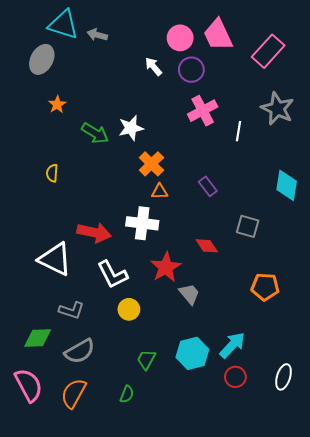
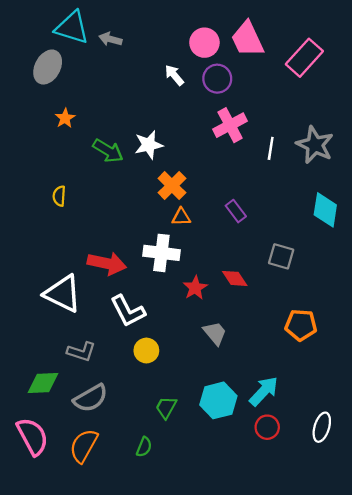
gray star: (277, 109) -> (315, 145), moved
red star: (166, 267) -> (195, 288), moved, size x0.7

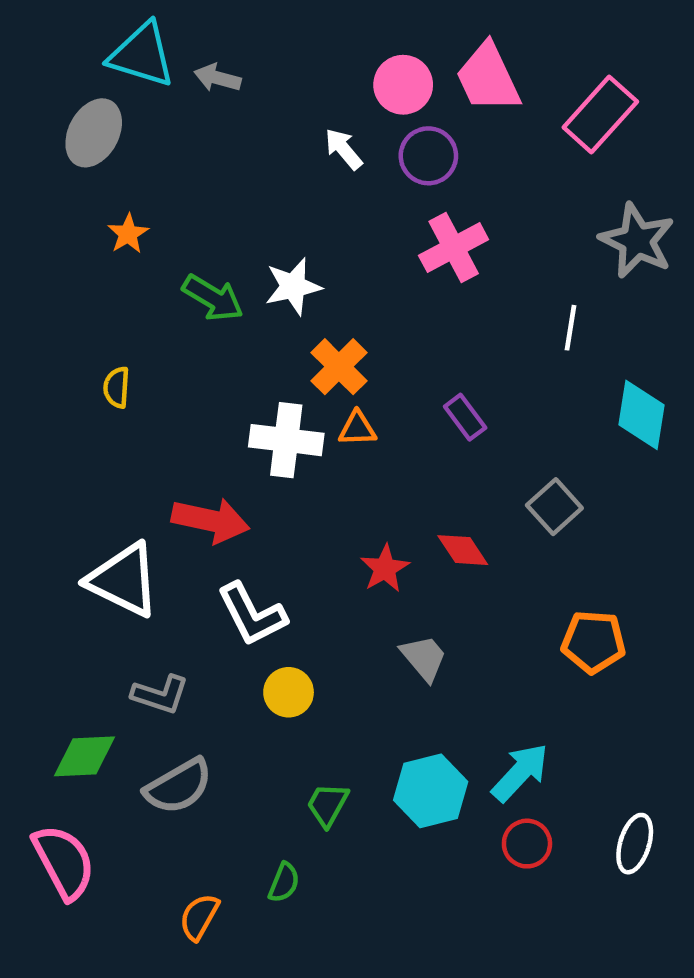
gray star: (315, 145) -> (637, 241), moved
white line: (271, 148) -> (571, 328), moved
white cross: (161, 253) -> (286, 440), moved
gray square: (281, 256) -> (554, 507), turned 32
orange semicircle: (84, 446) -> (199, 917), moved, size x0.7

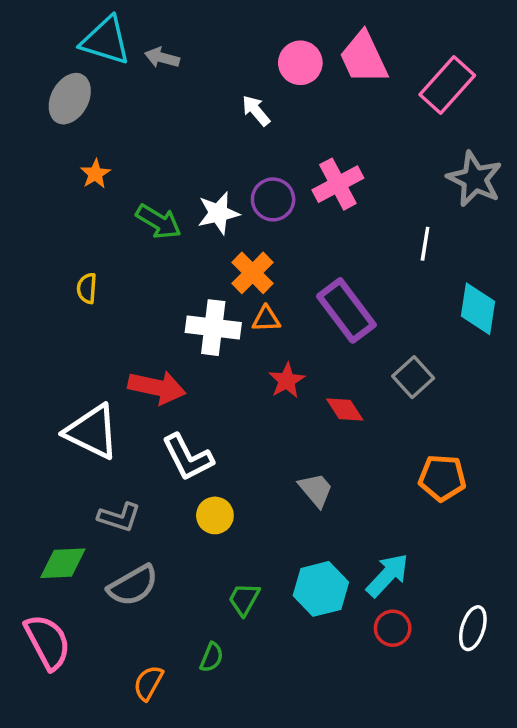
purple circle: (428, 156) -> (273, 199), moved
purple rectangle: (465, 417) -> (346, 310), size x1.8
red star: (385, 568) -> (287, 381), moved

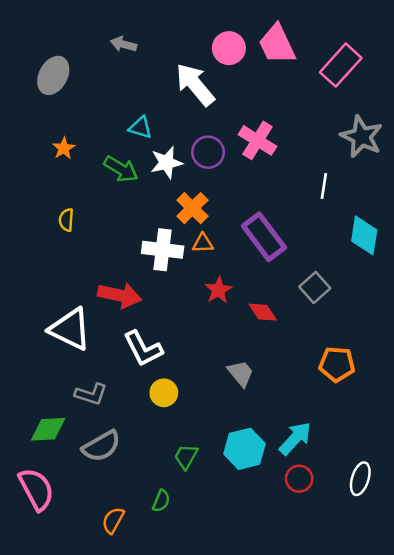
cyan triangle: (106, 41) -> (140, 127), moved, size x0.6
white arrow: (256, 111) -> (195, 85), size x1.8
orange star: (95, 174) -> (64, 148), moved
pink cross: (338, 184) -> (257, 140), turned -30

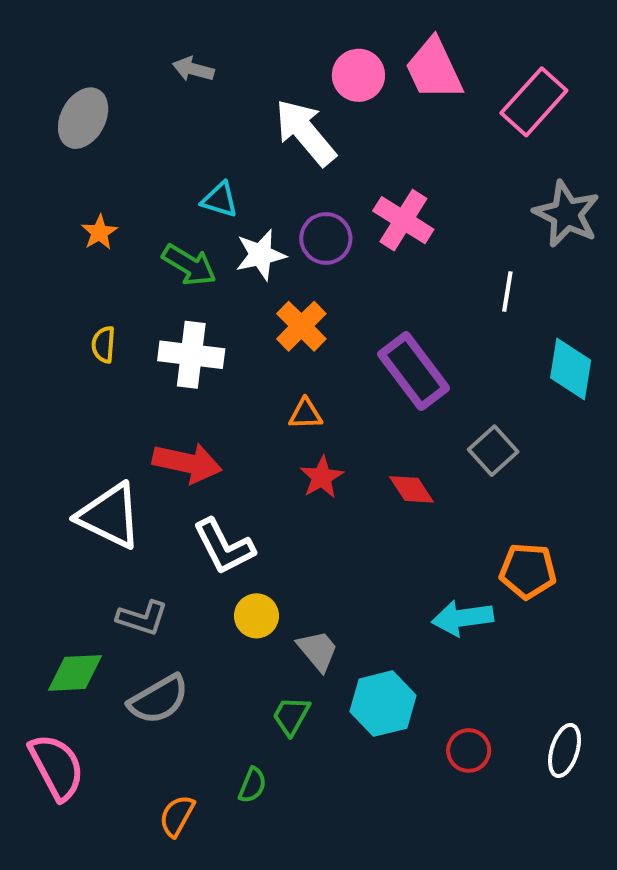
orange triangle: (203, 243) -> (305, 414), moved
white cross: (163, 250) -> (191, 355), moved
red star: (218, 290) -> (322, 477), moved
gray trapezoid: (241, 373) -> (318, 651), moved
cyan arrow: (295, 438) -> (463, 618), moved, turned -141

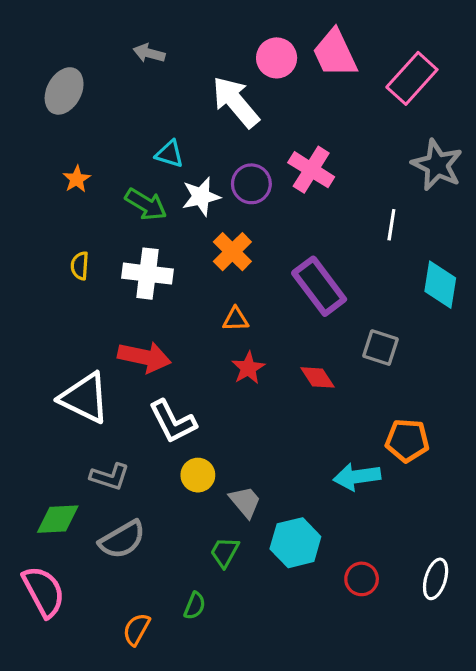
gray square: (493, 451) -> (380, 348), turned -30

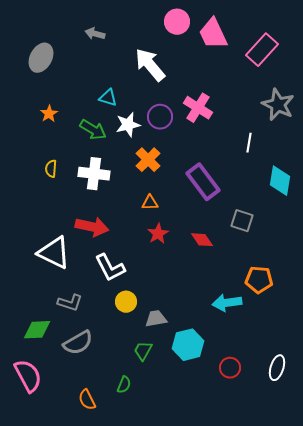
pink circle: (277, 58) -> (177, 22), moved
gray trapezoid: (245, 502) -> (156, 319), turned -60
orange semicircle: (136, 629) -> (87, 400), turned -55

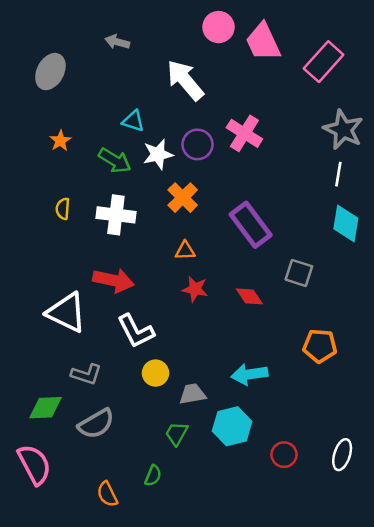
white line: (249, 143) -> (338, 174), moved
red star: (158, 234) -> (195, 289), turned -30
cyan arrow: (227, 303) -> (249, 374), moved

